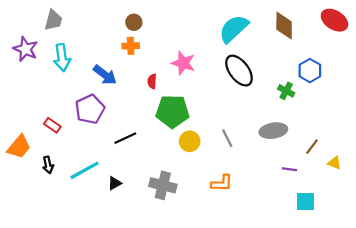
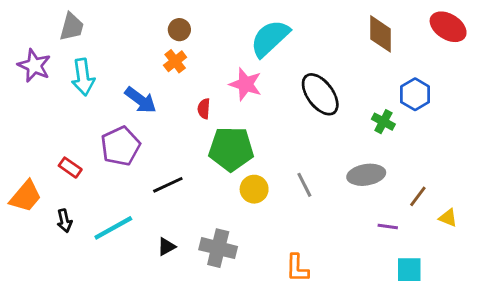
cyan semicircle: (234, 29) -> (270, 38), moved
orange cross: (131, 46) -> (175, 61), turned -35
black triangle: (115, 183) -> (166, 247), moved
orange L-shape: (222, 183) -> (297, 268), moved, turned 90

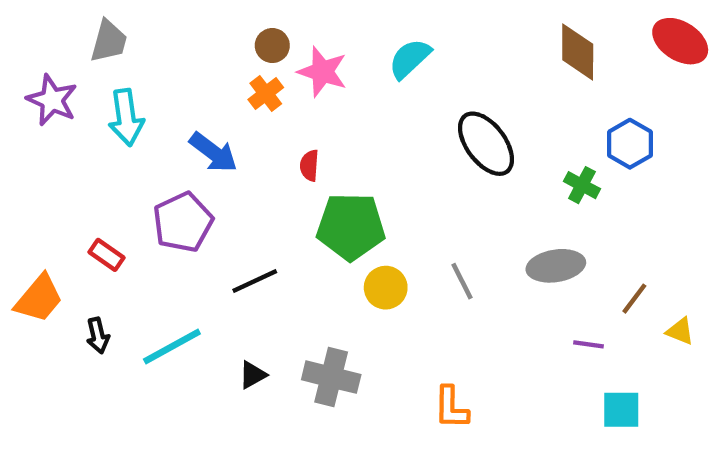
cyan semicircle: (270, 38) -> (410, 59), size x0.7
pink star: (245, 84) -> (322, 72), moved

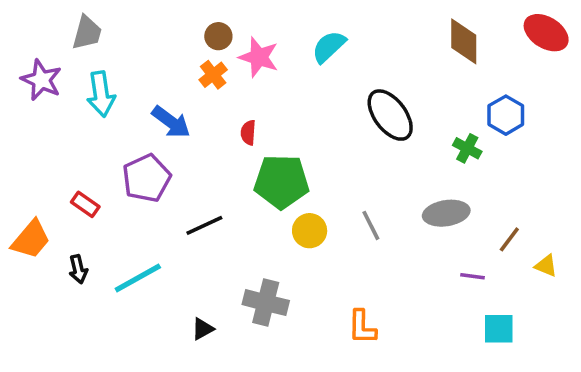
black triangle: (253, 375) -> (203, 329), moved

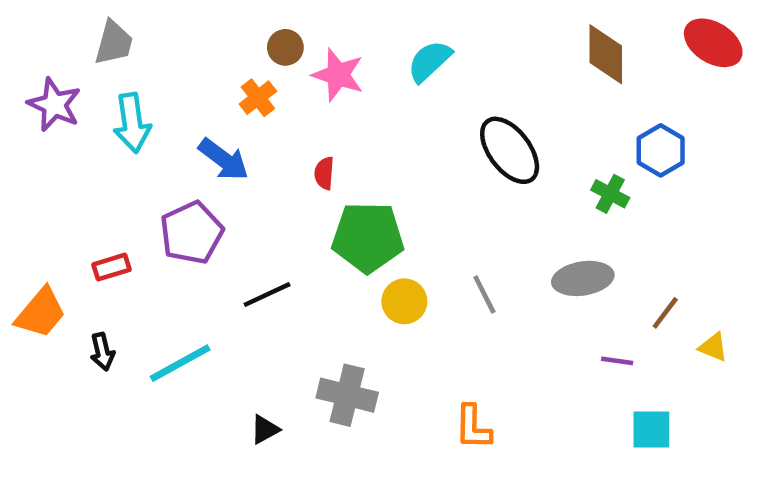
orange cross: (213, 75) -> (258, 98), moved
red rectangle: (85, 204) -> (111, 267), turned -52

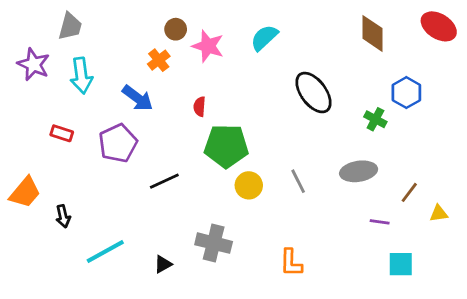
red rectangle: (111, 267) -> (62, 133), moved, turned 35
yellow triangle: (713, 347) -> (439, 214), turned -30
cyan line: (180, 363) -> (105, 252), moved

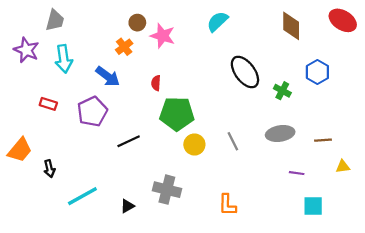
cyan semicircle: (264, 38) -> (217, 21), moved
green cross: (375, 119) -> (282, 91), moved
brown line: (409, 192) -> (323, 140), moved, turned 49

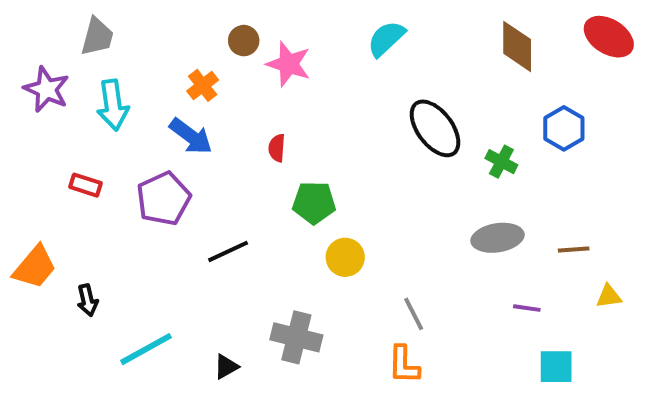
orange cross: (124, 47) -> (203, 85), moved
green pentagon: (177, 114) -> (314, 203), size x0.7
gray line: (233, 141) -> (414, 314), moved

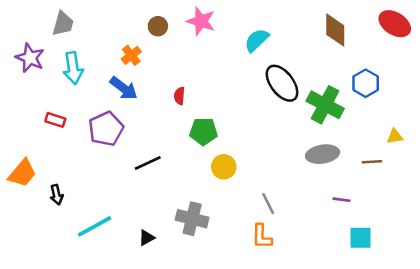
cyan semicircle: (386, 39) -> (257, 40), moved
pink star: (289, 64) -> (201, 21), moved
green cross: (501, 162) -> (325, 105), size x1.8
yellow triangle: (609, 296) -> (395, 136), moved

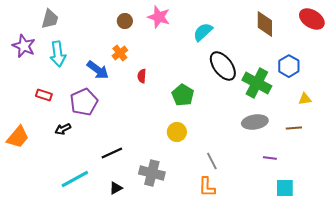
orange cross: (131, 55) -> (120, 53), moved
green pentagon: (203, 131) -> (183, 95), moved, turned 30
yellow triangle: (395, 136) -> (305, 99), moved
black line: (148, 163) -> (112, 153), moved
black arrow: (57, 195) -> (63, 129), moved, turned 77

